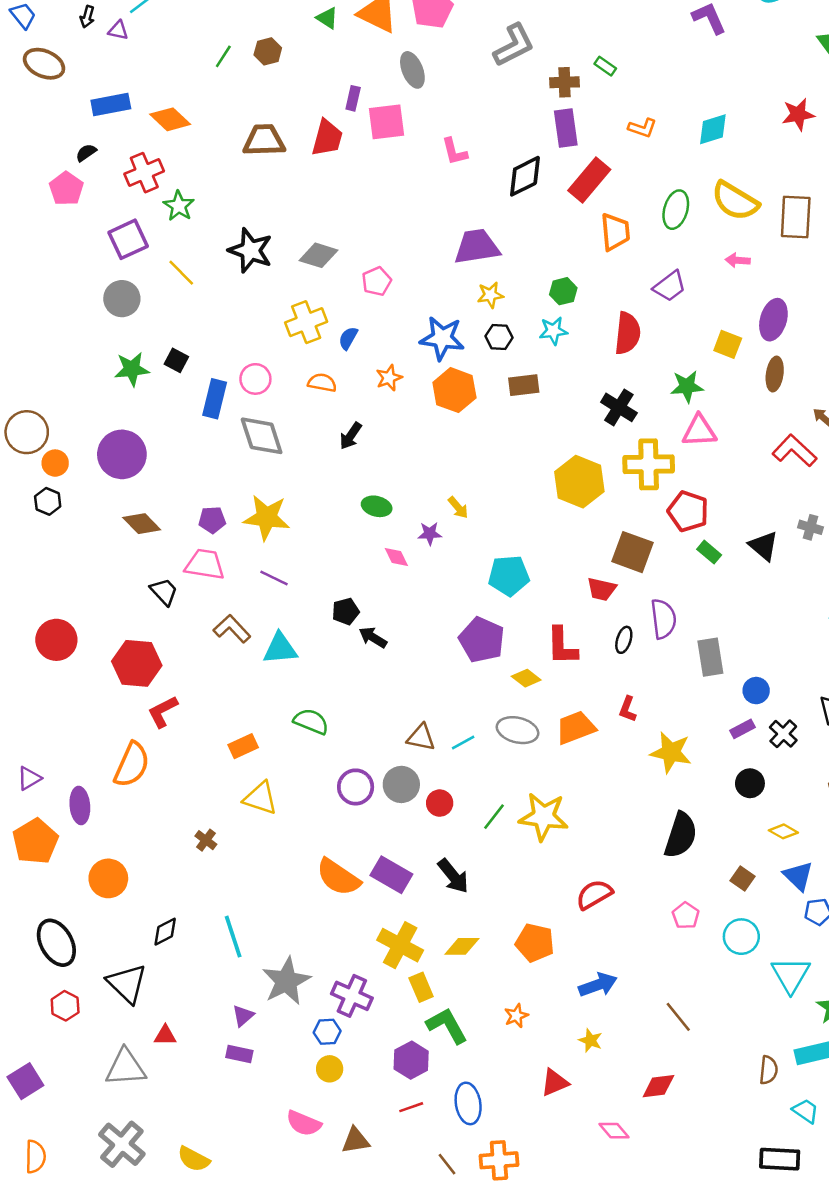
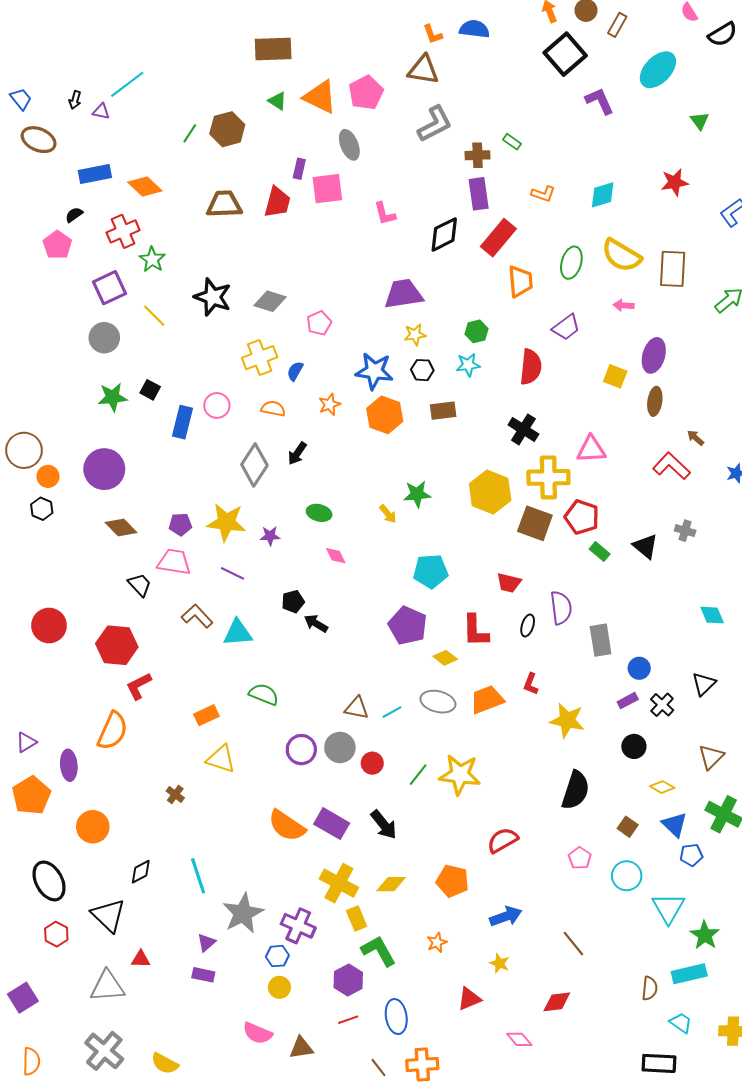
brown hexagon: (268, 51) -> (227, 129), size x1.5
green star: (687, 386) -> (417, 494), moved
gray diamond: (262, 436) -> (254, 465), moved, turned 51
purple star: (430, 534) -> (270, 536), moved
brown square: (632, 552) -> (535, 523), moved

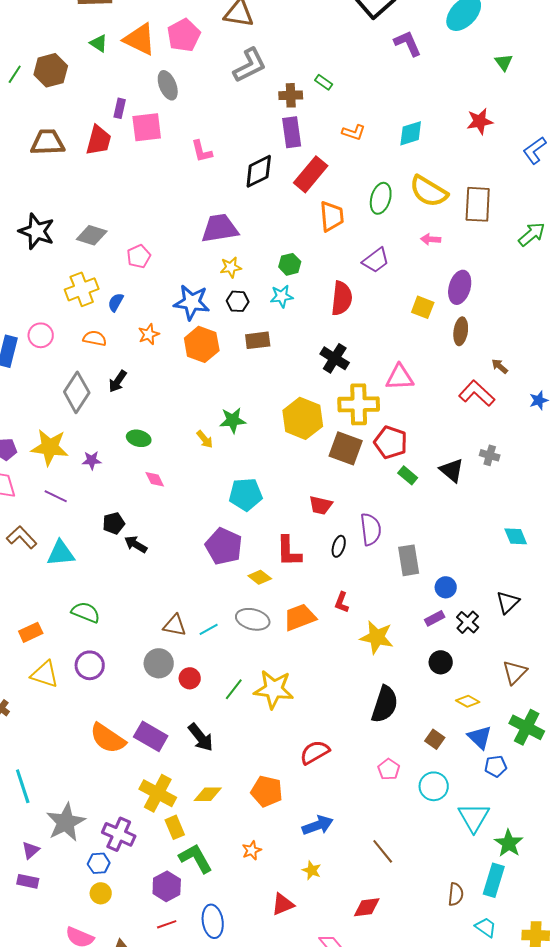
purple circle: (301, 750) -> (90, 665), moved
cyan rectangle: (689, 974) -> (494, 880), turned -60

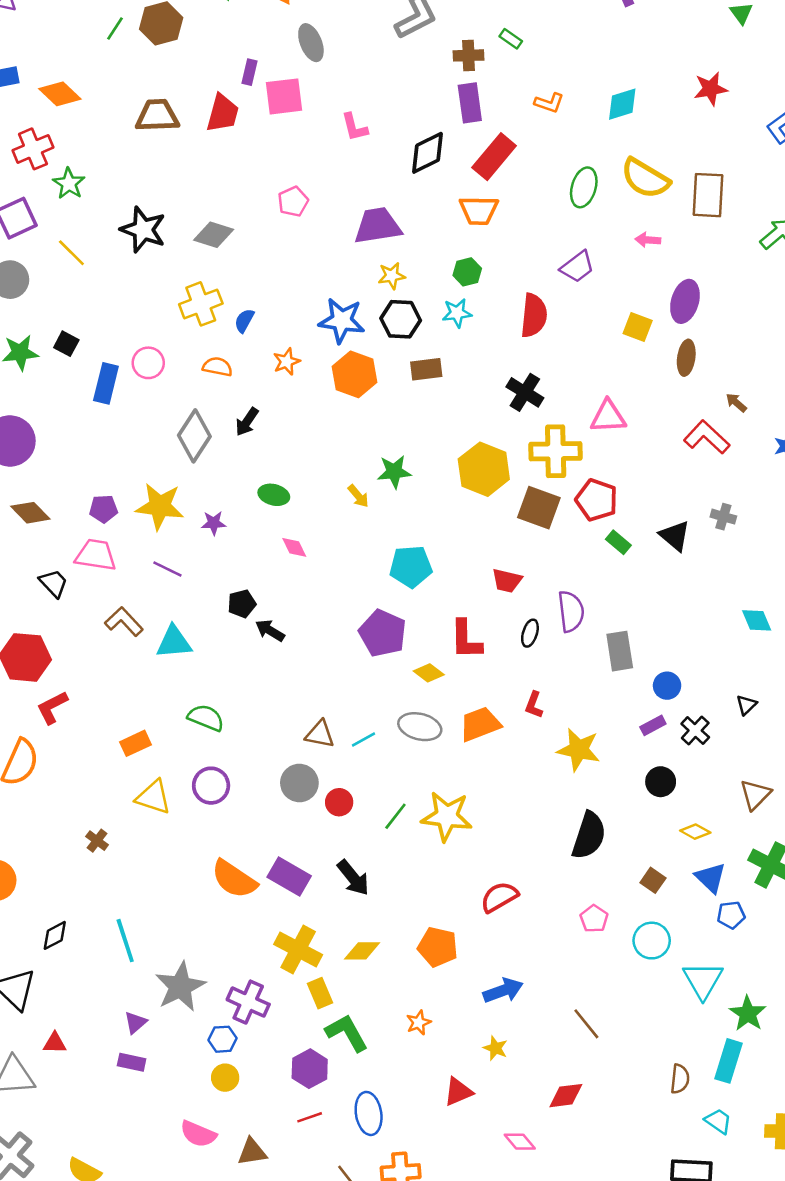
orange trapezoid: (332, 216) -> (479, 210), moved, turned 96
pink pentagon: (139, 256) -> (293, 201), moved
black hexagon: (238, 301) -> (401, 319), size x1.4
black triangle: (508, 602) -> (746, 705), size x0.7

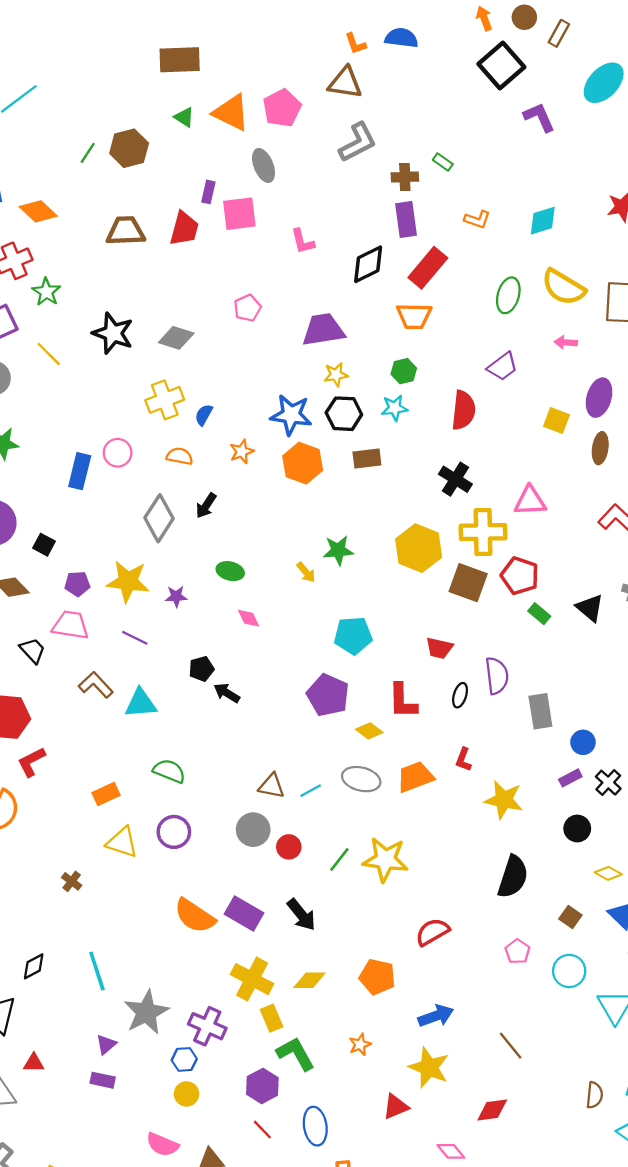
black square: (66, 344) -> (44, 545), moved
yellow star: (495, 1048) -> (429, 1068), size x1.8
red line: (310, 1117) -> (262, 1130), turned 65

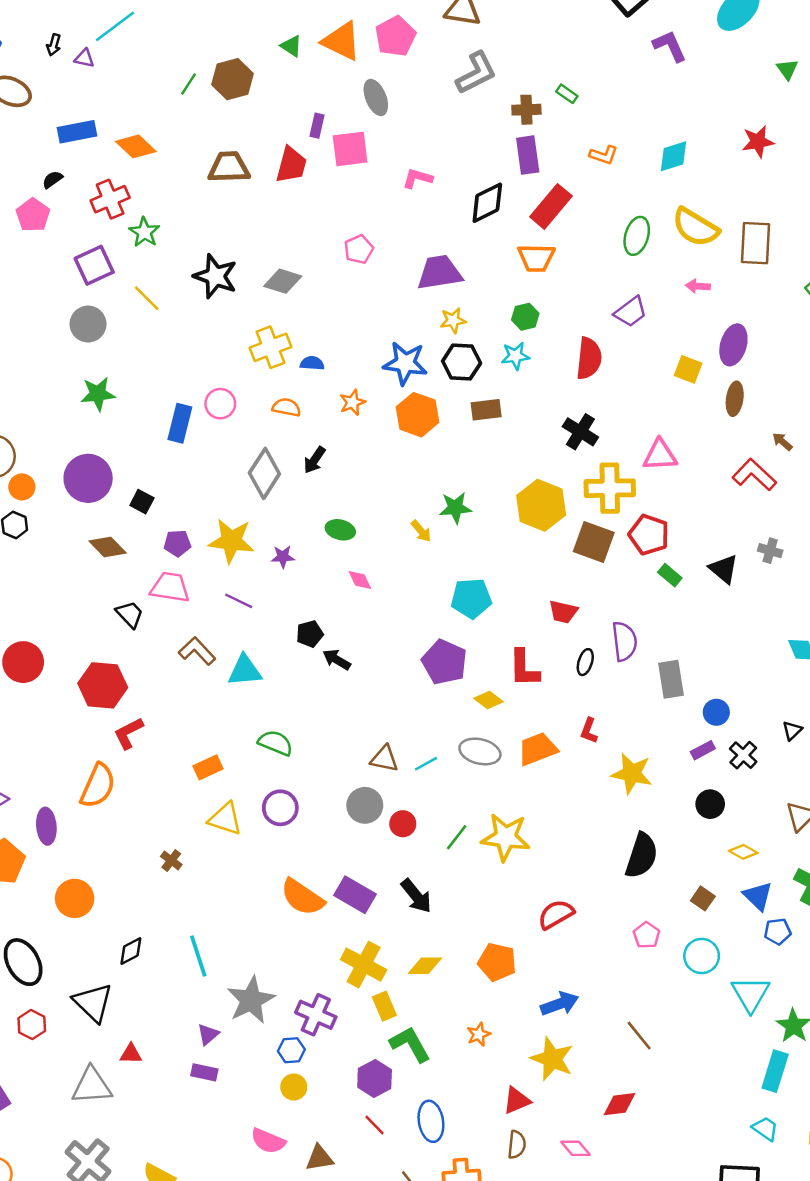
pink L-shape: (303, 241) -> (417, 178), turned 120
blue semicircle: (204, 415) -> (312, 363), turned 65
brown semicircle: (594, 1095) -> (517, 1145), moved

